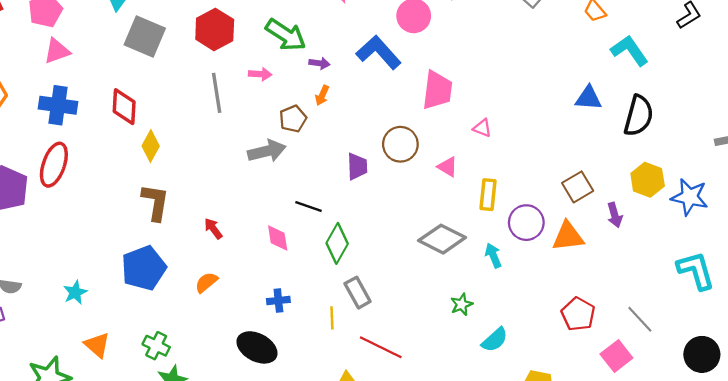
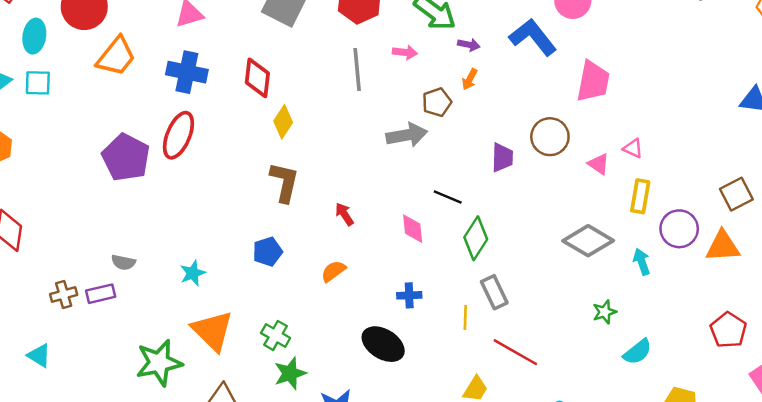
pink triangle: (482, 128) -> (633, 148), moved
blue pentagon: (144, 268) -> (267, 252), size x0.6
orange triangle: (97, 345) -> (213, 331), size x1.5

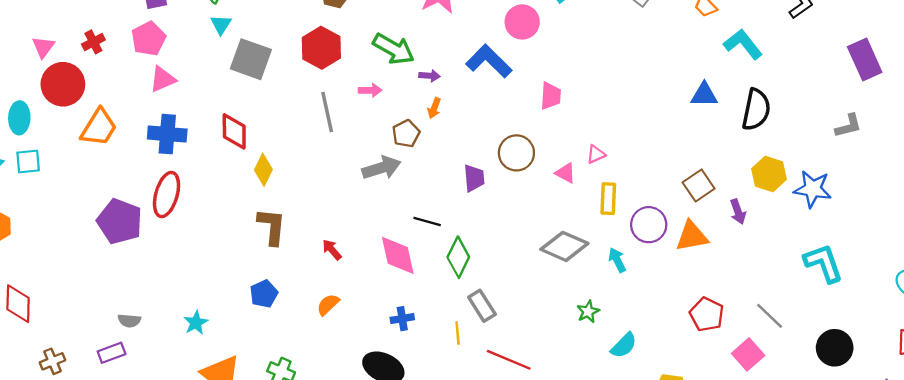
pink trapezoid: (593, 81) -> (551, 96), size x0.7
pink triangle: (633, 148) -> (596, 154), turned -42
pink diamond: (413, 229) -> (398, 255), size x1.5
brown cross: (64, 295) -> (52, 361), moved

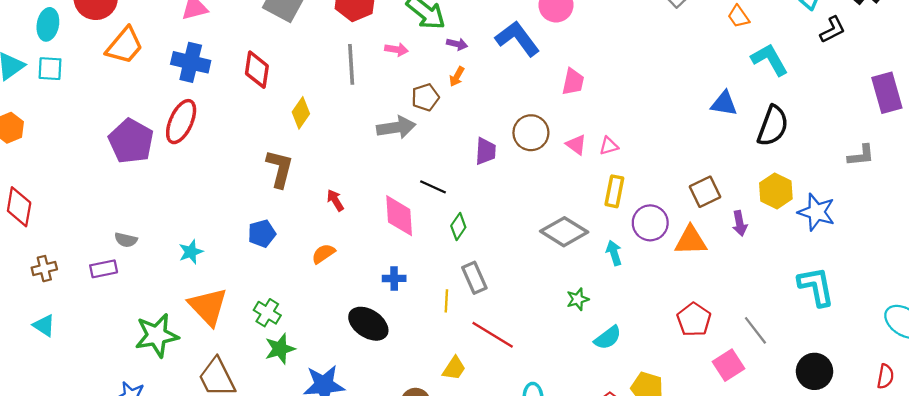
yellow diamond: (263, 170) -> (301, 113), moved
pink triangle: (565, 173) -> (576, 145), moved
green diamond: (458, 257) -> (458, 227), size x0.7

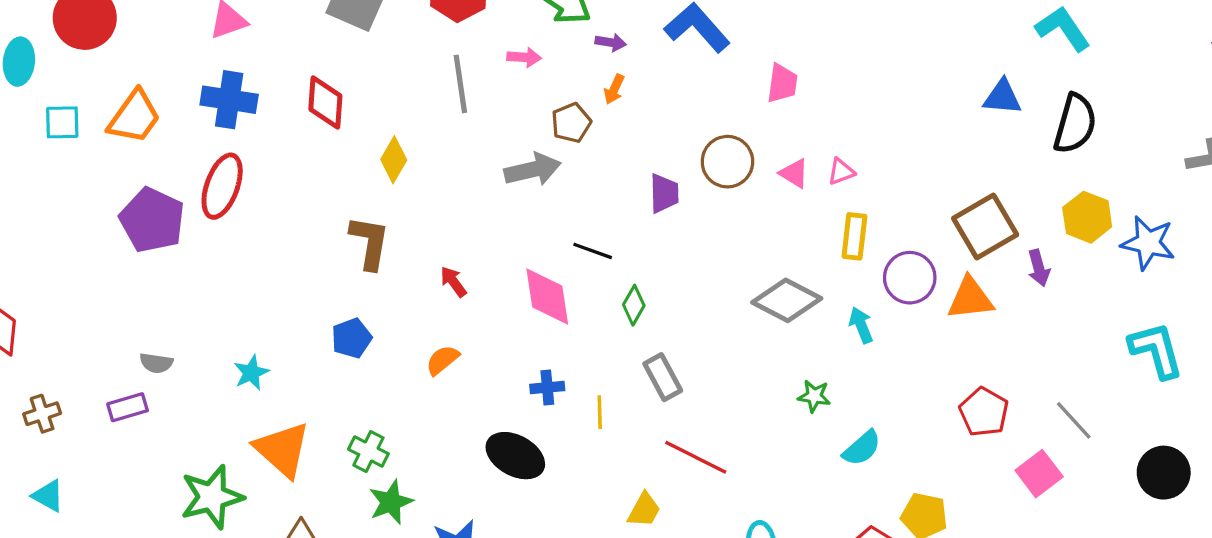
orange trapezoid: (125, 46) -> (134, 117), moved
cyan square: (50, 69) -> (62, 122), moved
brown square: (705, 192) -> (985, 227), size x1.4
green star: (578, 299) -> (814, 396), turned 30
yellow line: (446, 301) -> (600, 412), moved

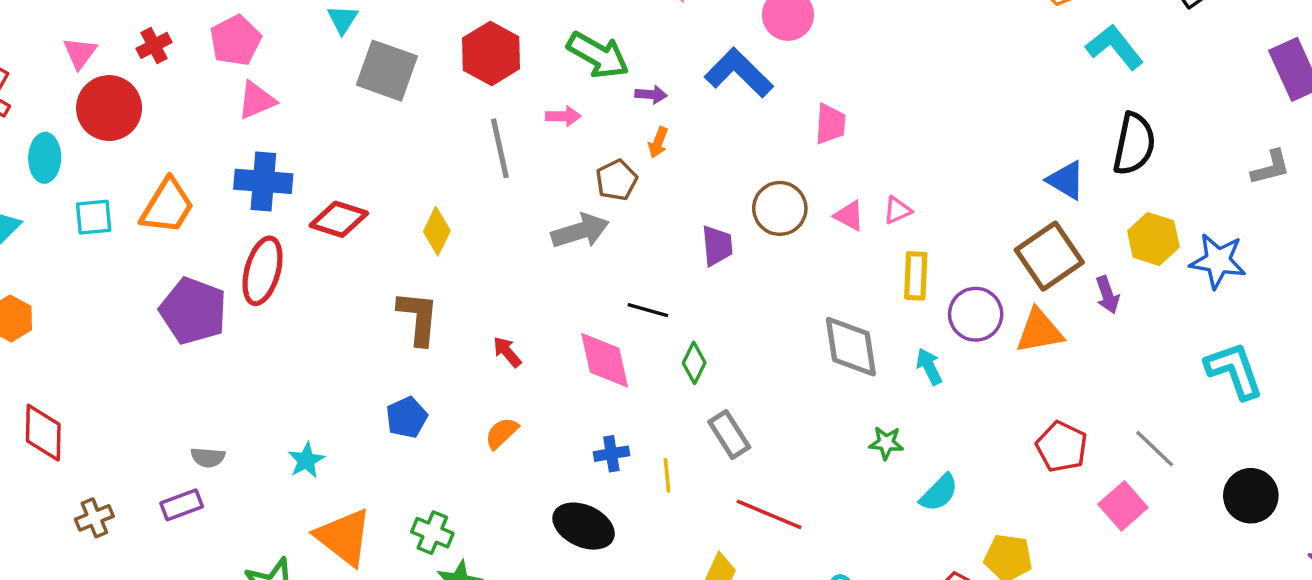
blue triangle: (1002, 97) -> (1066, 180), moved, turned 30
red diamond: (325, 103) -> (339, 219), moved, turned -72
gray diamond: (787, 300) -> (851, 347), turned 58

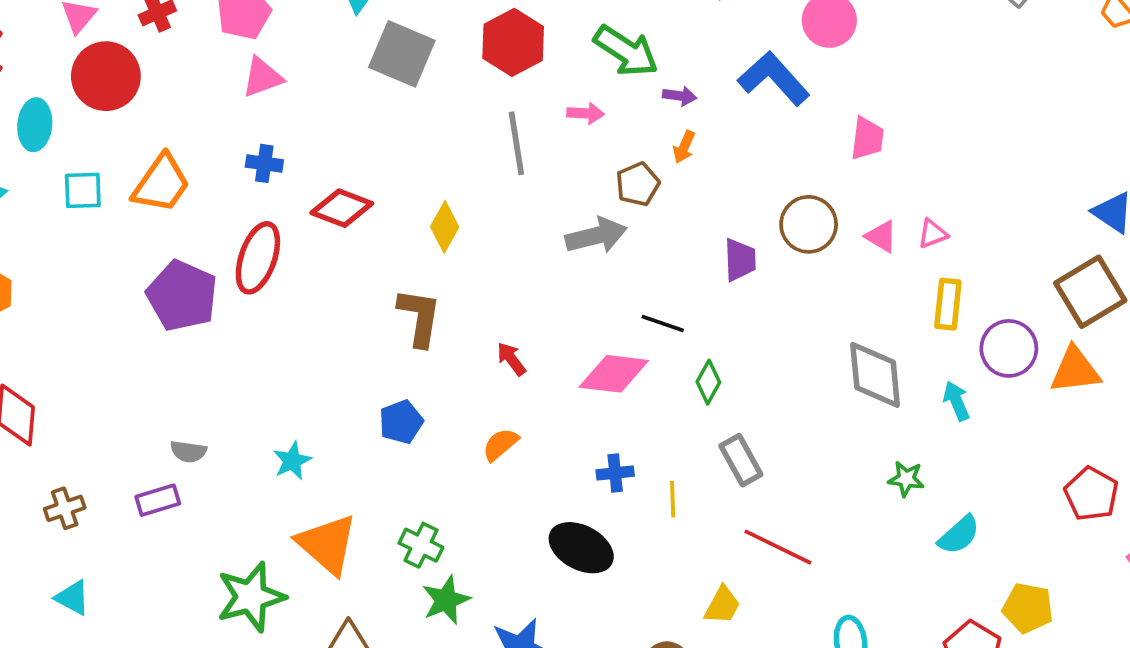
blue cross: (263, 181) -> (264, 163), size x0.6
pink diamond: (605, 360) -> (614, 374), turned -74

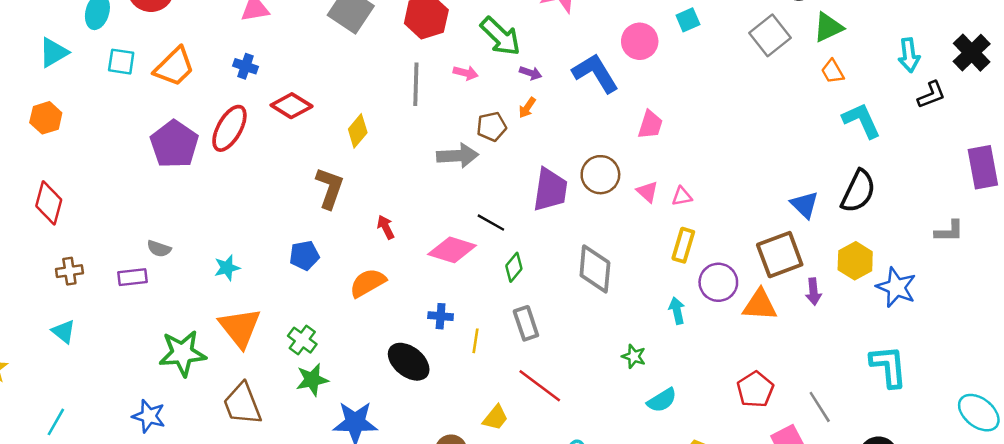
purple trapezoid: (740, 260) -> (550, 190), size x1.5
gray diamond: (875, 375) -> (595, 269), moved
orange semicircle: (500, 444) -> (368, 283), size x1.4

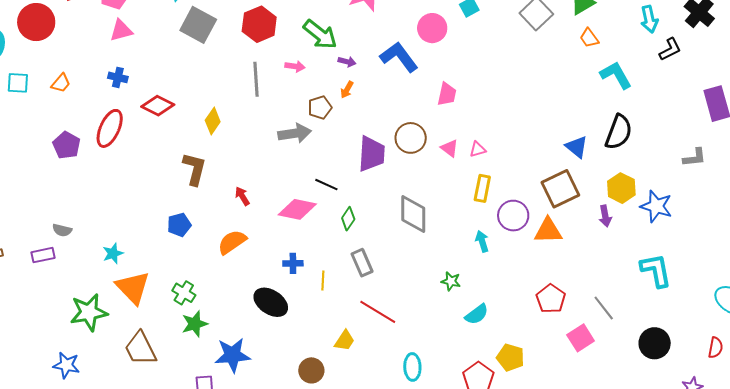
orange trapezoid: (174, 67) -> (61, 83), size x0.6
purple pentagon: (174, 144) -> (67, 145), size x0.7
cyan star: (227, 268) -> (113, 253), moved
purple arrow: (814, 292) -> (605, 216), moved

